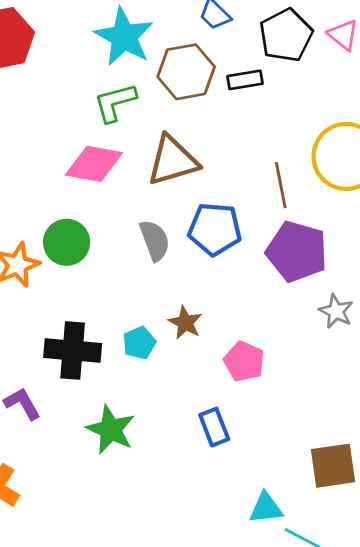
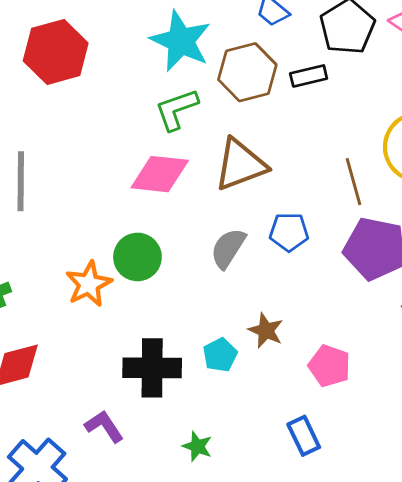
blue pentagon: (215, 229) -> (289, 232), size x0.7
gray semicircle: (155, 240) -> (228, 248), turned -123
green star: (111, 430) -> (197, 446), size x0.6

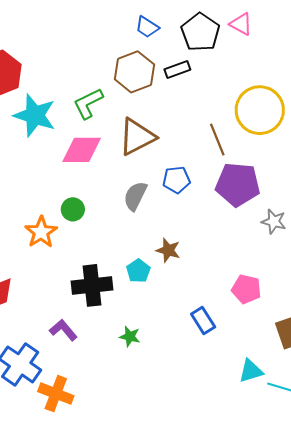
cyan star: (181, 41) -> (35, 115), moved
green circle: (137, 257) -> (73, 209), size x0.7
pink pentagon: (329, 366) -> (246, 289), moved

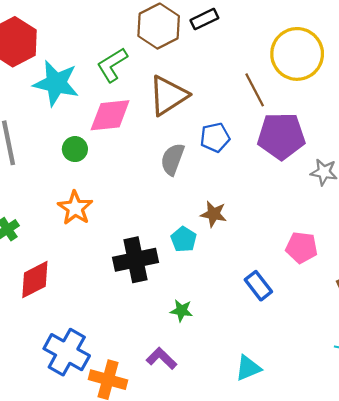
green circle: (73, 209) -> (75, 149), moved
purple L-shape: (63, 330) -> (161, 358), moved
cyan triangle: (251, 371) -> (248, 368), moved

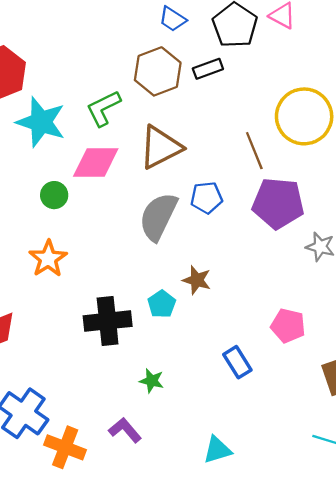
gray semicircle: (172, 159) -> (158, 217), size x1.4

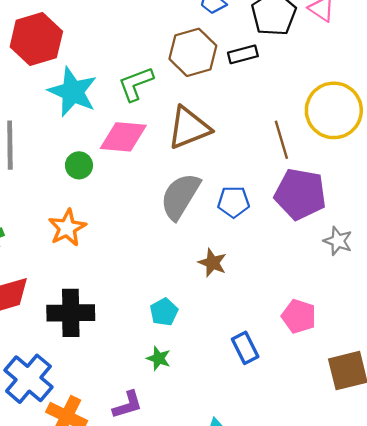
blue pentagon: (206, 198) -> (234, 202), moved
cyan pentagon: (162, 304) -> (164, 312), moved
black cross: (108, 321) -> (71, 313), moved
purple L-shape: (125, 430) -> (128, 405), turned 108

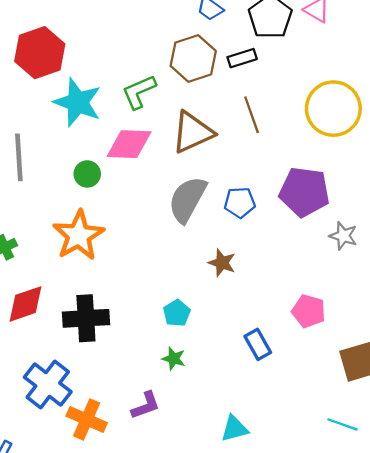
brown line: (281, 140) -> (252, 115), moved
orange star: (67, 228) -> (79, 235), size x1.4

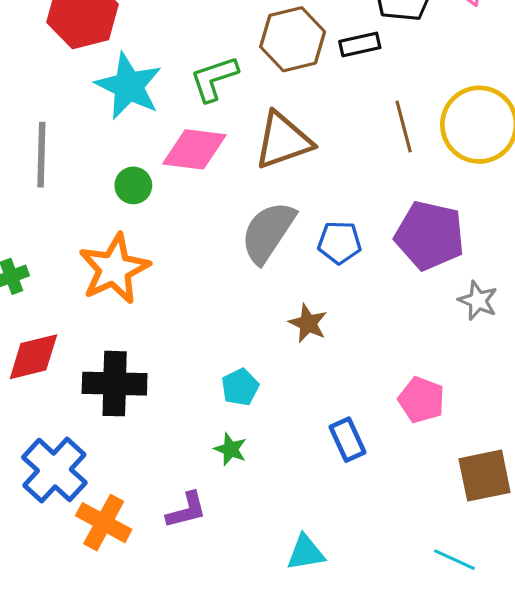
brown line: (252, 115) -> (404, 127), moved

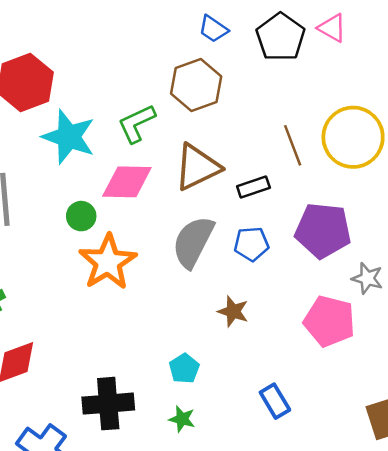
black rectangle: (360, 45) -> (253, 187), moved
orange star: (114, 269) -> (108, 262), moved
black cross: (115, 384) -> (108, 404), moved
pink pentagon: (421, 400) -> (329, 321), moved, size x1.4

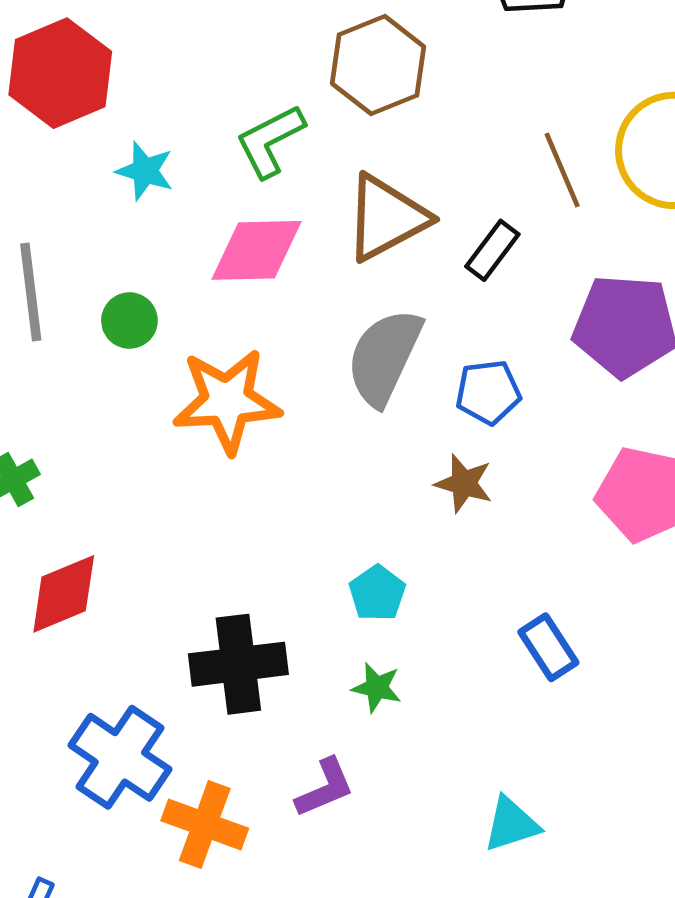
cyan star: (69, 137) -> (145, 171), size x0.6
black rectangle: (253, 187) -> (492, 250), turned -32
green circle: (81, 216) -> (129, 321), moved
blue pentagon: (251, 244) -> (488, 392), moved
orange star: (108, 262) -> (227, 401), turned 30

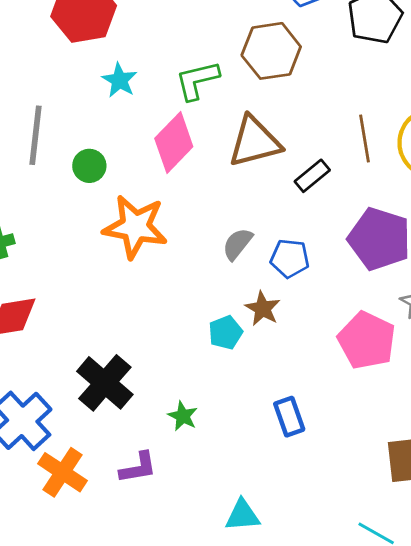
pink diamond: (257, 250) -> (174, 143), turned -58
gray semicircle: (384, 357) -> (237, 244), moved, size x0.6
cyan pentagon: (377, 593) -> (226, 333), moved
black cross: (238, 664) -> (105, 383), turned 34

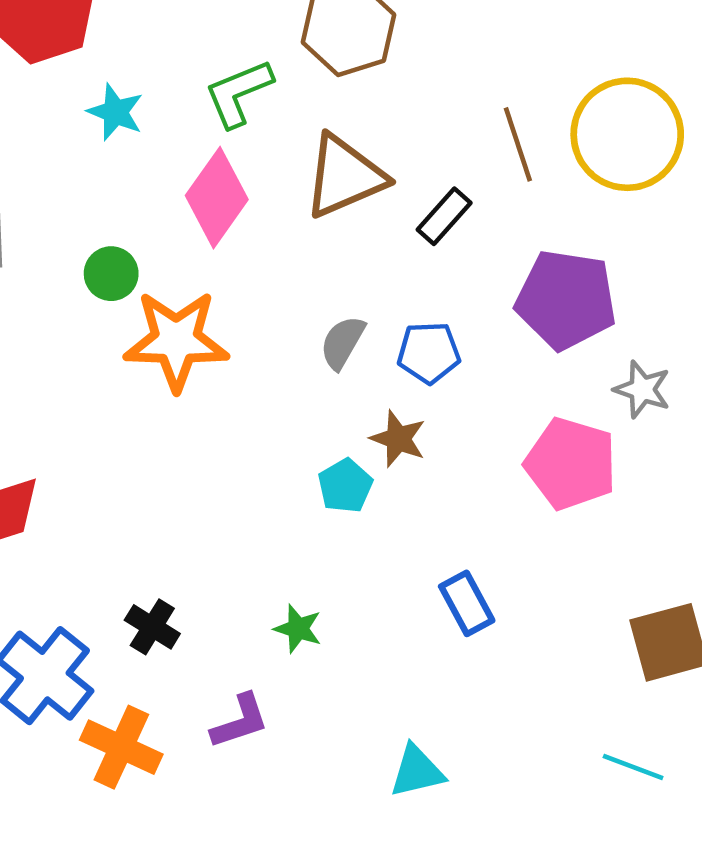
green circle: (89, 166) -> (111, 274), moved
black cross: (105, 383) -> (152, 627), moved, size x0.6

